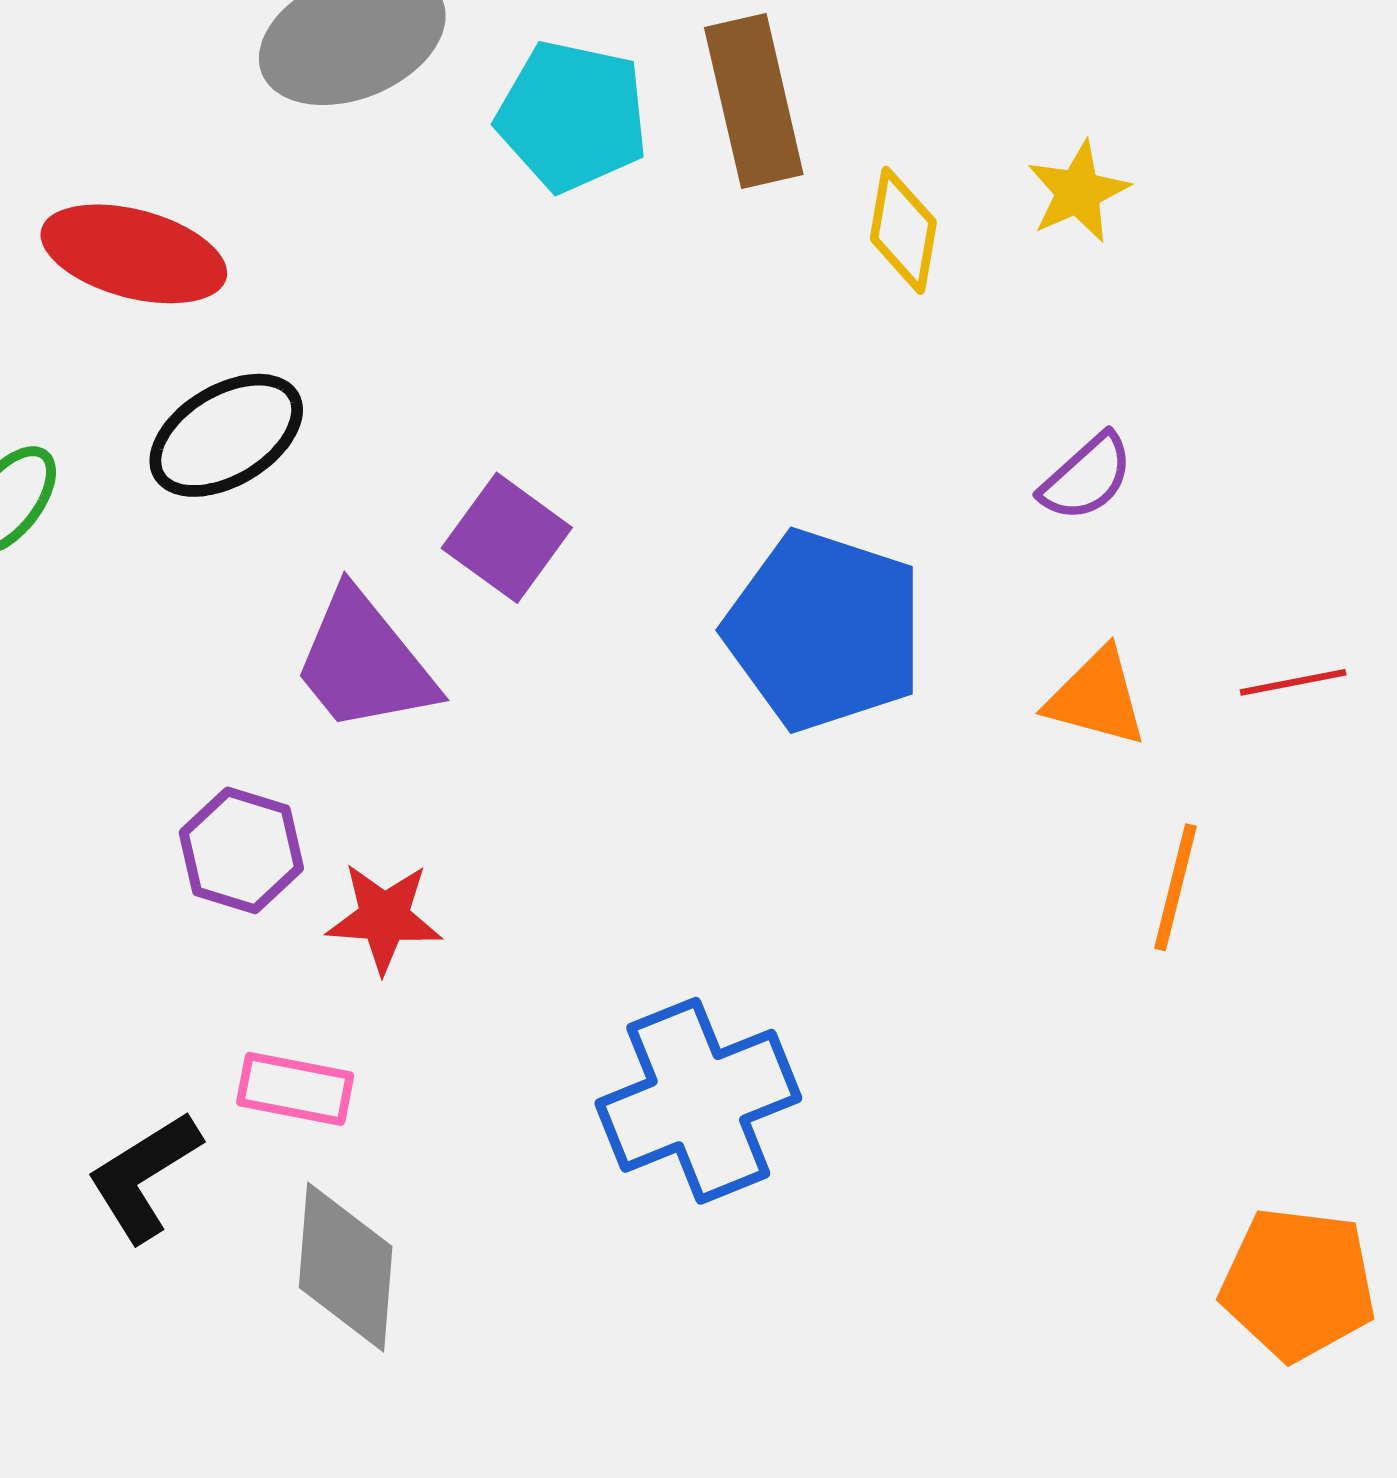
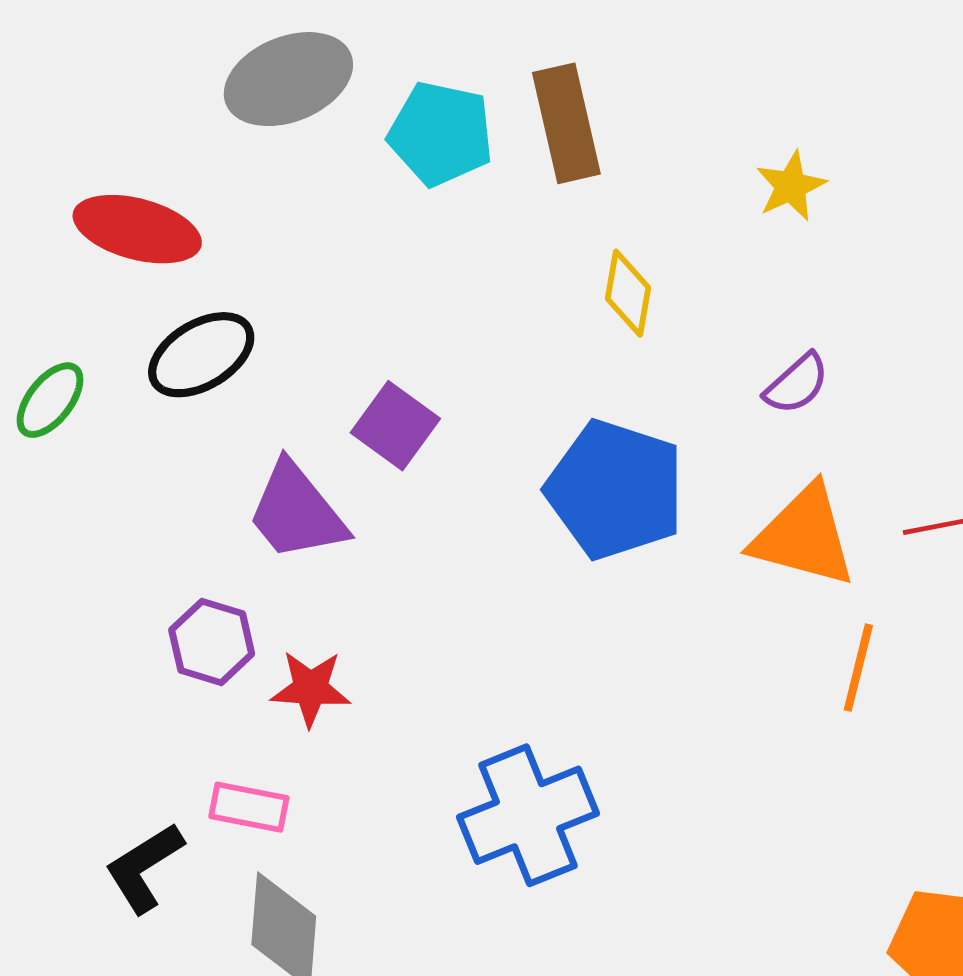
yellow diamond: (903, 230) -> (628, 293), moved
orange triangle: (1097, 697) -> (804, 536), size x1.5

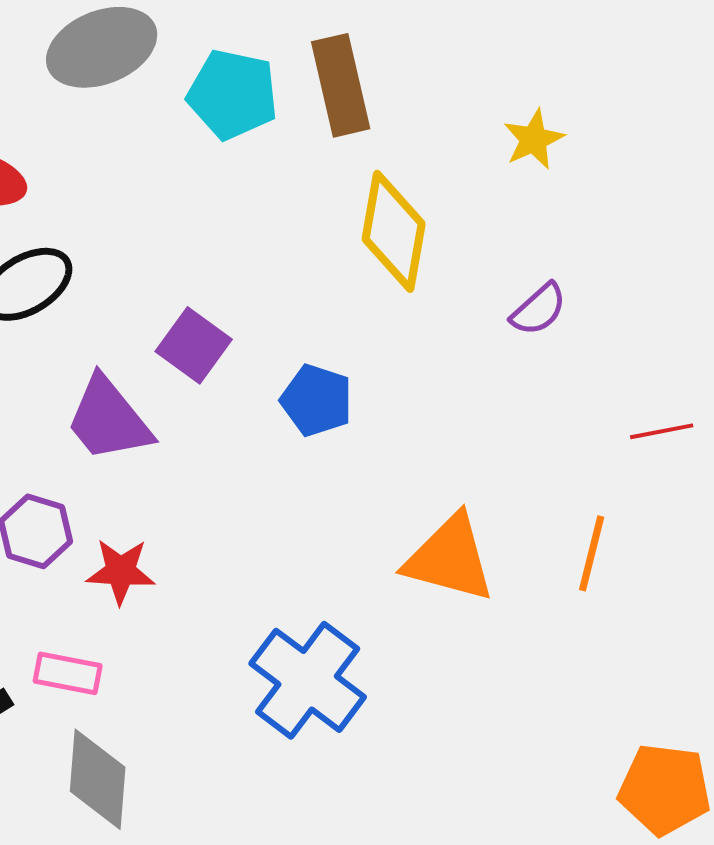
yellow diamond: (628, 293) -> (394, 231), size x1.6
blue pentagon: (615, 490) -> (317, 400), moved, size x0.6
orange triangle: (804, 536) -> (450, 558), moved
blue cross: (528, 815) -> (308, 680), turned -31

